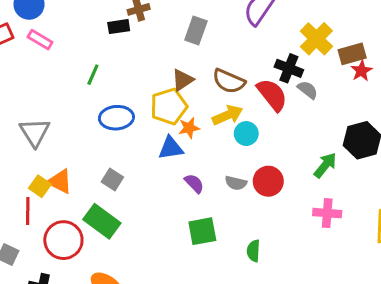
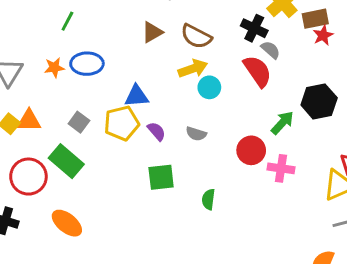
red semicircle: (272, 95) -> (257, 71), moved
yellow pentagon: (169, 106) -> (122, 123), moved
orange star: (189, 128) -> (54, 68), moved
orange triangle: (60, 181) -> (29, 121), turned -30
red circle: (268, 181) -> (251, 150), moved

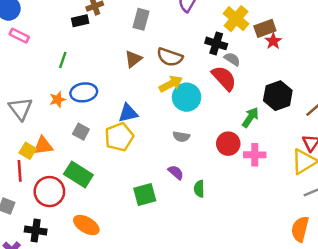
cyan circle: (209, 87) -> (187, 97), size x1.5
gray square: (79, 122) -> (81, 132), moved
purple semicircle: (157, 131) -> (176, 172), moved
green square: (161, 177) -> (145, 195), moved

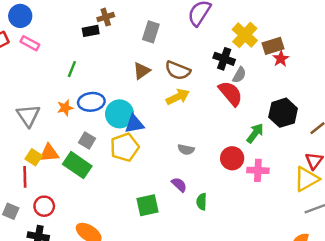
gray semicircle: (232, 59) -> (239, 75), turned 84
cyan circle: (187, 97) -> (120, 114), moved
green rectangle: (78, 174) -> (77, 165), moved
red circle: (49, 192) -> (44, 206), moved, size x0.7

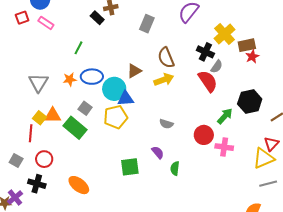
black rectangle: (91, 31) -> (97, 18), turned 48
brown semicircle: (178, 70) -> (166, 58), turned 40
brown triangle: (142, 71) -> (134, 71), moved

